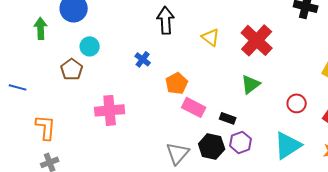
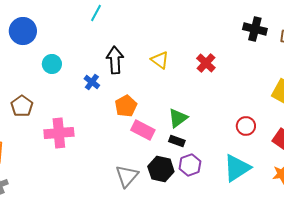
black arrow: (166, 20) -> (115, 60), moved
red cross: (257, 40) -> (206, 63), size x0.6
cyan circle: (90, 46) -> (52, 64), moved
brown pentagon: (72, 69) -> (22, 106), moved
green triangle: (251, 84) -> (178, 118), moved

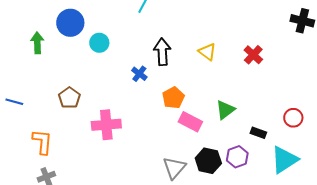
cyan circle: (52, 64) -> (99, 43), moved
black rectangle: (177, 141) -> (258, 133), moved

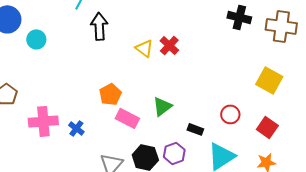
black arrow: (162, 52) -> (99, 26), moved
red cross: (253, 55) -> (169, 45), moved
blue cross: (139, 74) -> (76, 128), moved

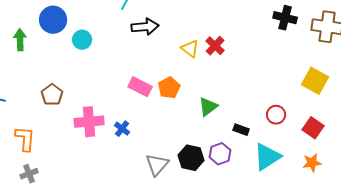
black arrow: (99, 26) -> (145, 27), turned 88
orange pentagon: (110, 94) -> (169, 88), moved
pink rectangle: (127, 118) -> (140, 87), moved

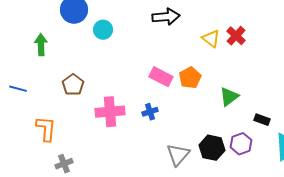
green arrow: (20, 40) -> (41, 45), moved
blue cross: (122, 129) -> (150, 112), moved, turned 35
gray cross: (29, 174) -> (64, 164), moved

